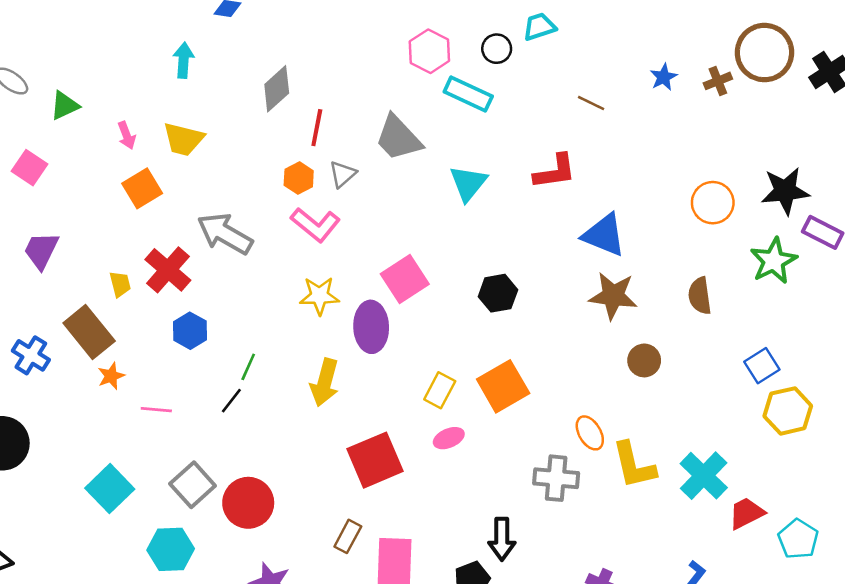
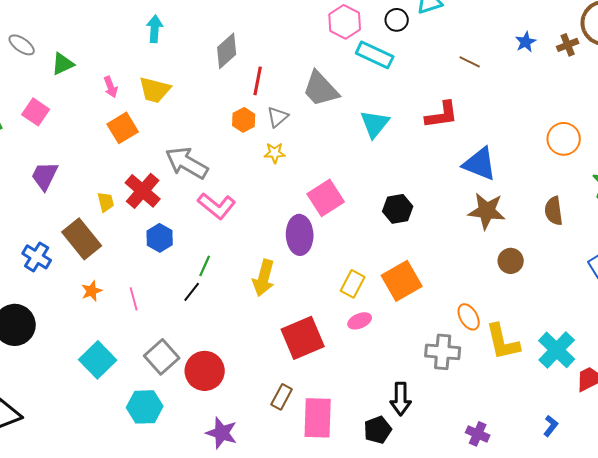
pink L-shape: (315, 225) -> (217, 206), moved
yellow star: (319, 296) -> (275, 153), moved, size x0.7
orange star: (111, 376) -> (92, 291), moved
pink line: (156, 410) -> (134, 299), turned 70

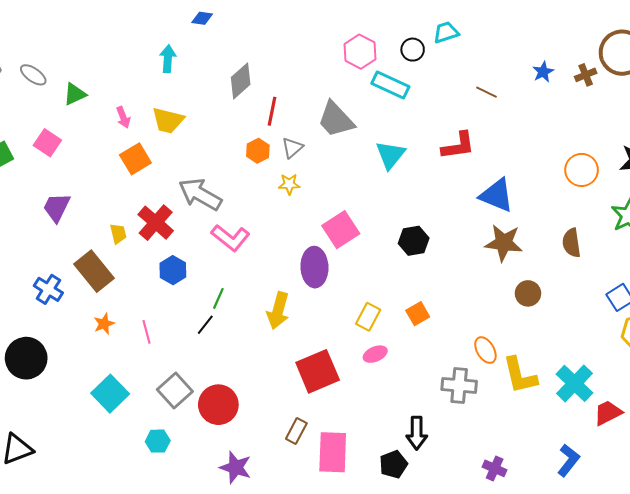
orange square: (402, 281) -> (418, 314), size x0.6
cyan hexagon: (145, 407) -> (158, 441), size x0.7
blue L-shape: (551, 426) -> (568, 460), size x1.5

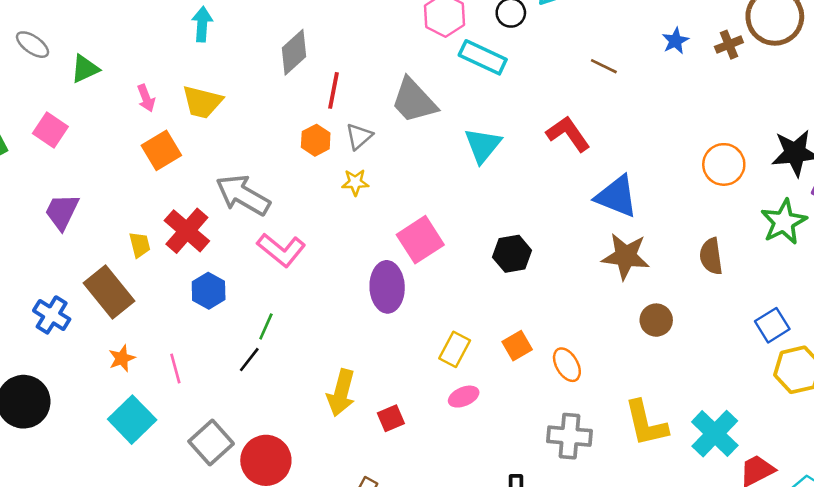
red L-shape: (458, 146) -> (568, 134), turned -117
yellow arrow: (278, 311) -> (341, 393), moved
orange ellipse: (485, 350) -> (567, 365), moved
red square: (318, 371) -> (391, 418), size x0.5
cyan square: (110, 394) -> (132, 420), moved

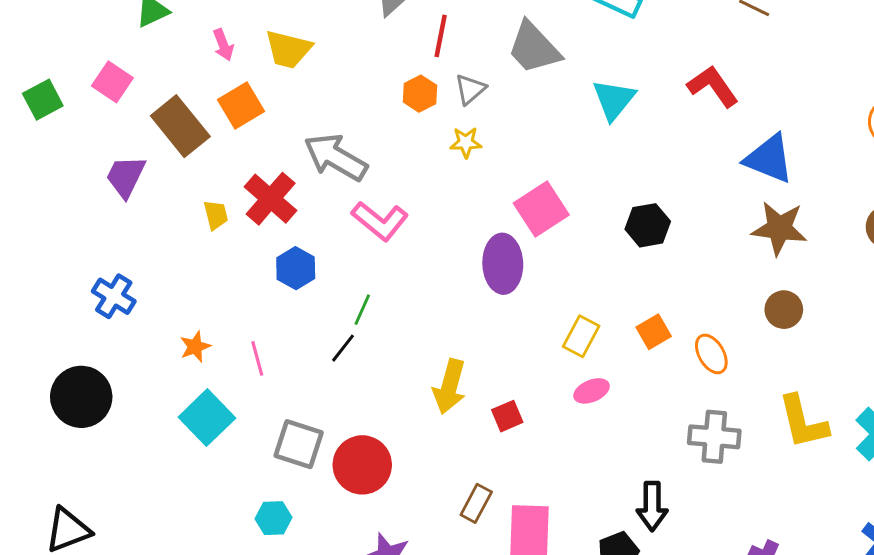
brown rectangle: (109, 292) -> (180, 126), moved
brown circle: (656, 320) -> (784, 310), moved
gray square: (211, 442) -> (299, 444), turned -30

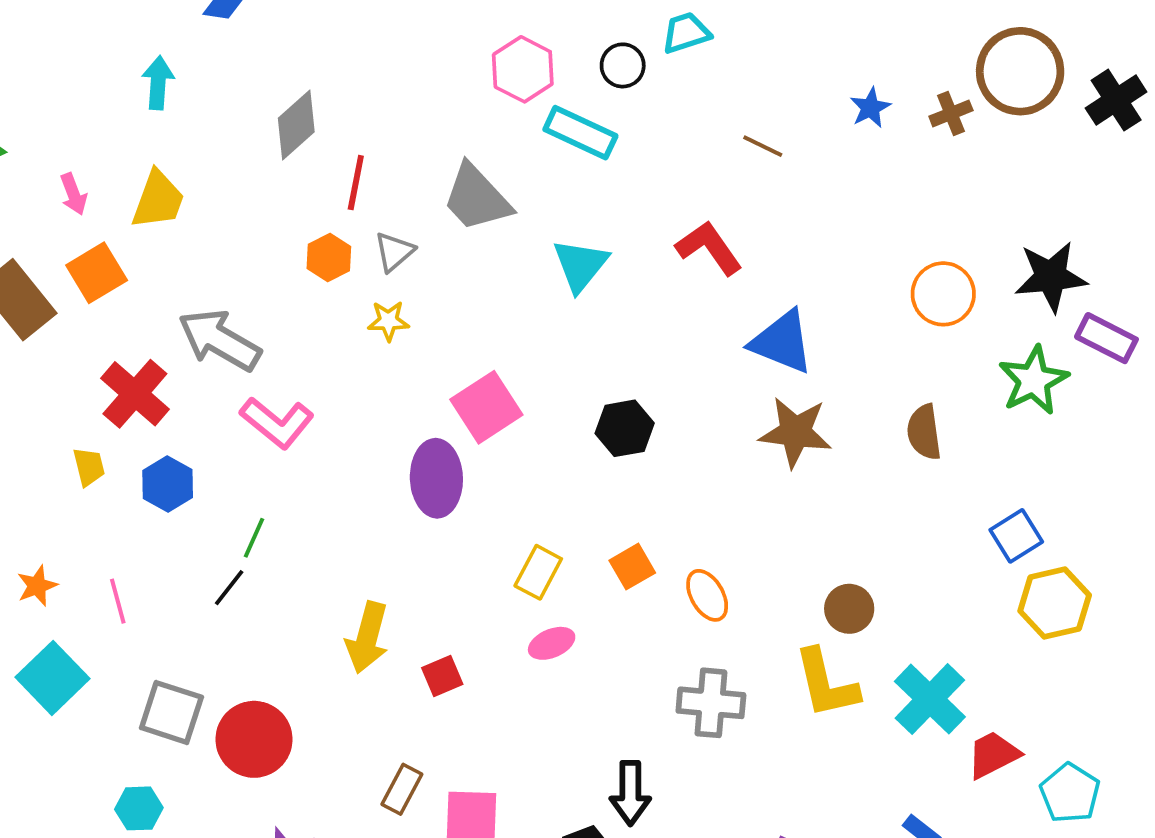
yellow trapezoid: (288, 49) -> (158, 200), turned -84
yellow trapezoid: (216, 215) -> (89, 467), moved
brown circle: (784, 310) -> (849, 609), moved

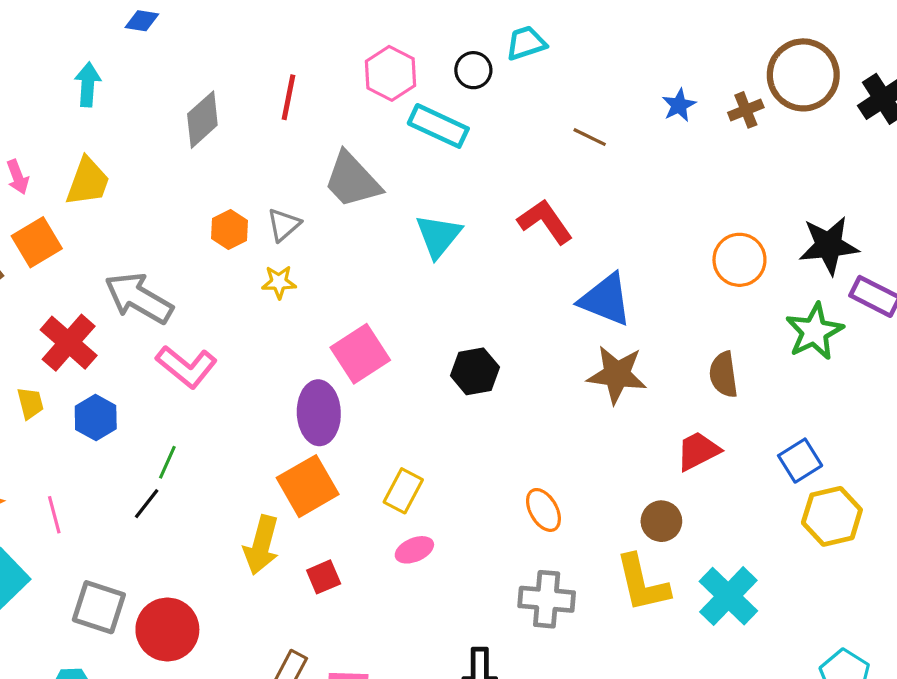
red line: (356, 183) -> (289, 97), moved
orange square: (632, 567) -> (308, 486), moved, size x1.6
red trapezoid: (993, 755) -> (698, 451), moved

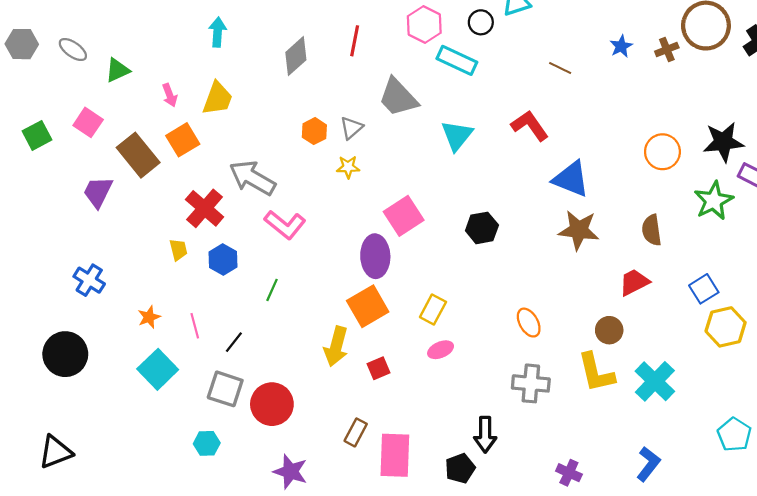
black line: (147, 504) -> (234, 342), moved

